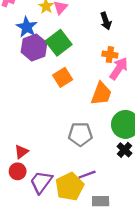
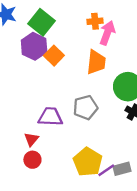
purple hexagon: (34, 47) -> (34, 46), moved
purple line: (87, 175) -> (106, 170), moved
purple trapezoid: (41, 182) -> (50, 117), moved, turned 70

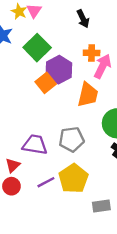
purple hexagon: (34, 46) -> (59, 70), moved
yellow pentagon: (88, 162) -> (73, 179), moved
purple line: (106, 170) -> (46, 182), moved

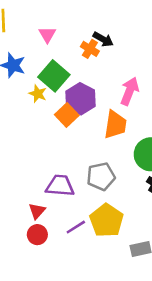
yellow star: (19, 11) -> (38, 94), moved
black arrow: (83, 19) -> (103, 39), turned -30
orange cross: (92, 53) -> (90, 49), moved, turned 35

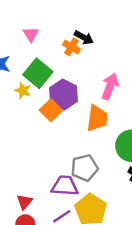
purple trapezoid: (60, 186) -> (65, 186), moved

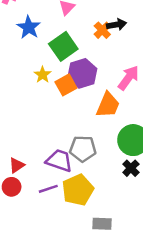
black arrow: (84, 38) -> (117, 25), turned -54
yellow star: (23, 91) -> (43, 75), moved

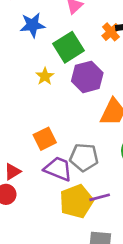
blue star: (29, 27) -> (33, 25), turned 30
orange square: (66, 85) -> (45, 139), moved
purple line: (48, 189) -> (100, 197), moved

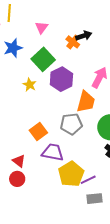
gray pentagon: (84, 157) -> (71, 124), moved
red triangle: (13, 172) -> (19, 161), turned -40
purple line: (100, 197) -> (88, 180), moved

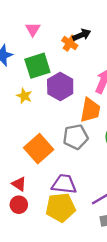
green square: (43, 59) -> (37, 66), turned 30
orange square: (38, 132) -> (39, 149), size x1.4
purple trapezoid: (53, 152) -> (64, 184), moved
yellow pentagon: (71, 174) -> (61, 208), moved, turned 30

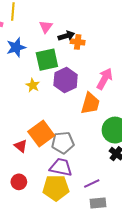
black arrow: (82, 35) -> (66, 36), moved
orange cross: (70, 43) -> (78, 42), turned -32
gray pentagon: (76, 137) -> (63, 143), moved
red triangle: (19, 184) -> (21, 146), moved

